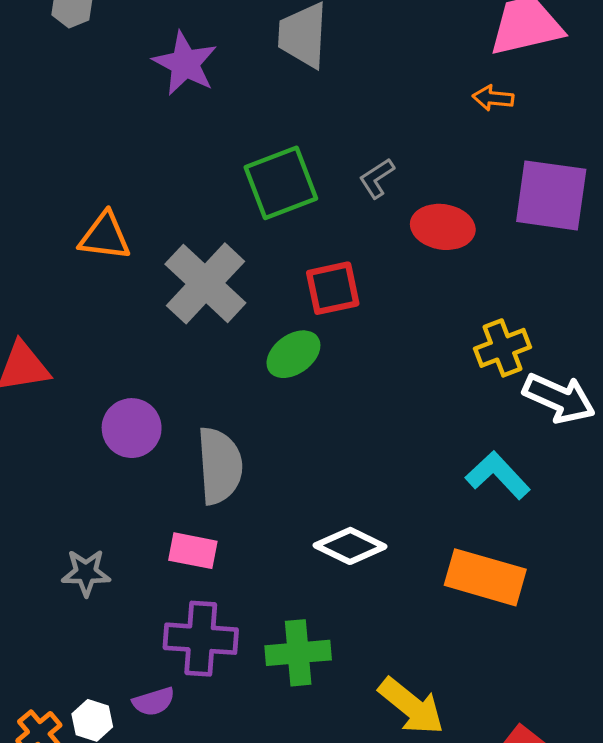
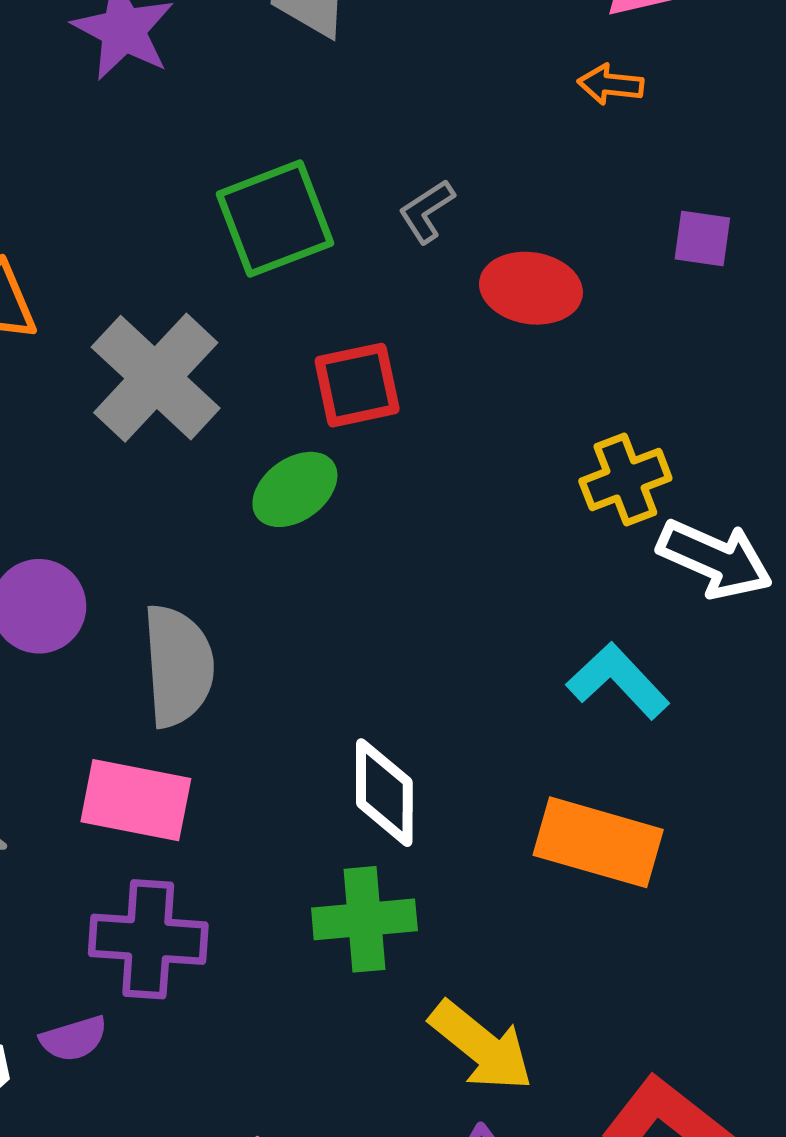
purple square: (551, 195) -> (702, 238), size x0.5
white diamond: (350, 546) -> (384, 793), turned 64
pink rectangle: (193, 551) -> (136, 800), size x1.4
green cross: (298, 653) -> (364, 919), moved

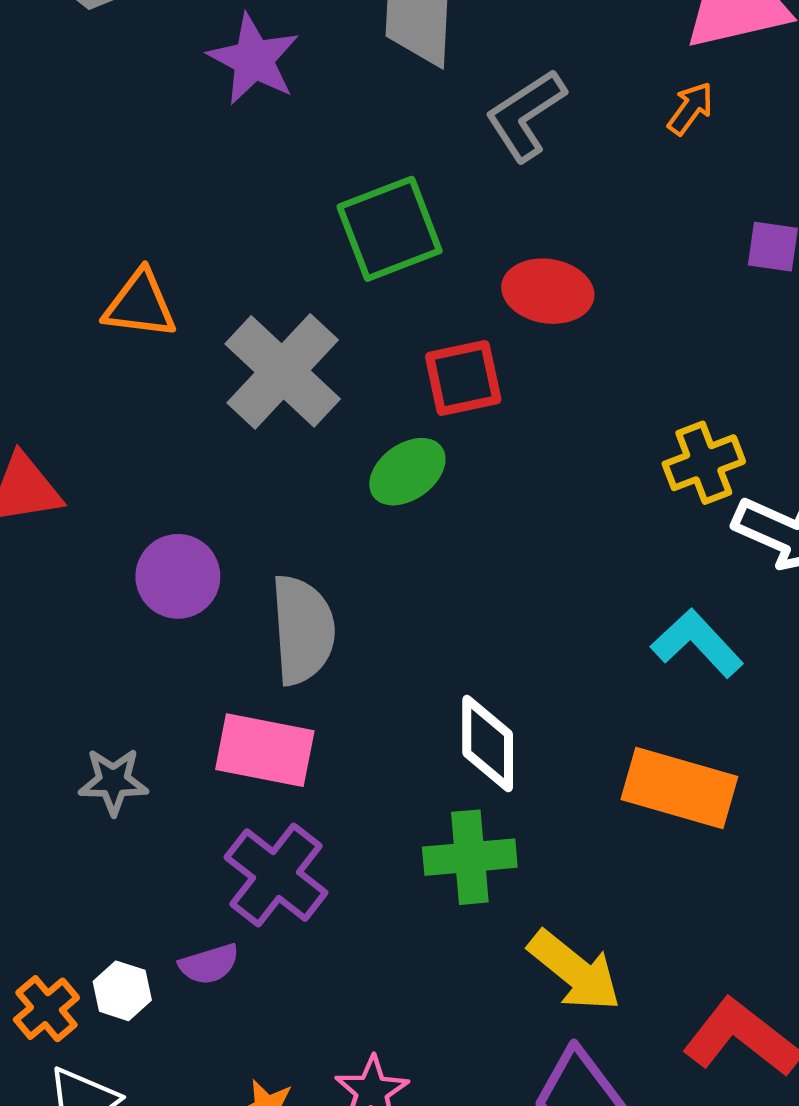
orange arrow: (610, 84) -> (690, 108), turned 120
gray L-shape: (427, 211) -> (526, 115), moved, size x1.6
red ellipse: (531, 288) -> (548, 291), moved
purple cross: (148, 939) -> (276, 875), turned 34

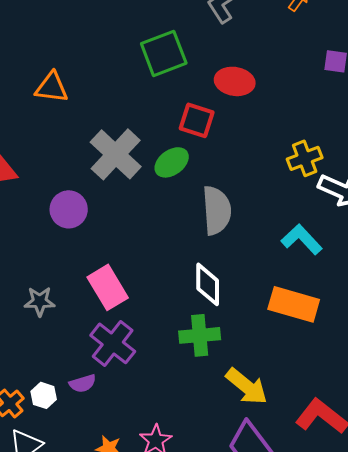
gray cross: (283, 371) -> (116, 154), moved
red square: (463, 378) -> (197, 120), turned 30
gray semicircle: (303, 630) -> (217, 210), moved
pink rectangle: (265, 750) -> (108, 287), turned 48

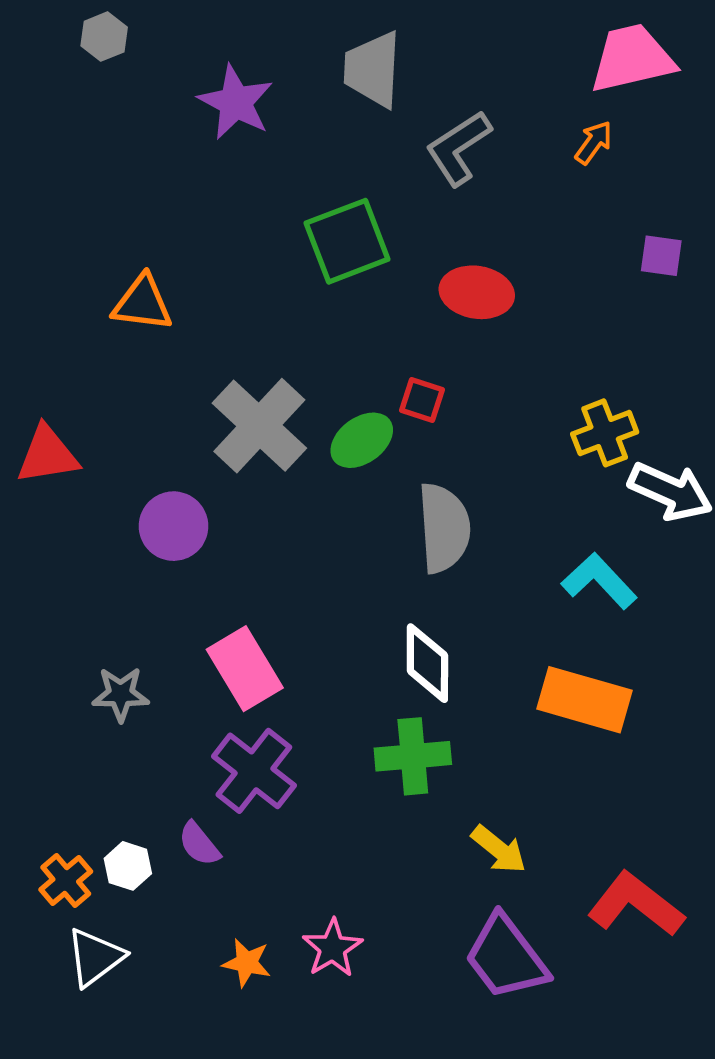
red square: (197, 120) -> (422, 400), moved, size x0.7
purple semicircle: (83, 383) -> (199, 844), turned 68
yellow arrow: (247, 386) -> (499, 849), size x0.7

